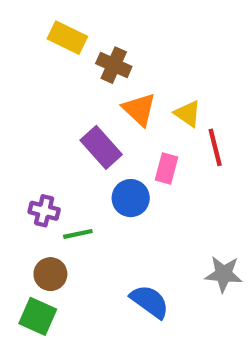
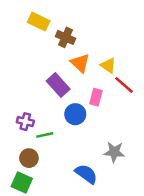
red line: (215, 147) -> (124, 85), turned -35
gray star: (224, 274) -> (114, 152), moved

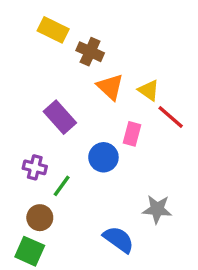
purple rectangle: (58, 85) -> (60, 117), moved
green line: (45, 135) -> (62, 186), turned -42

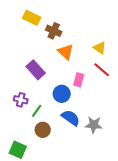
yellow triangle: (149, 90) -> (100, 48), moved
brown circle: (40, 218) -> (43, 130), moved
blue semicircle: (119, 239) -> (71, 118), moved

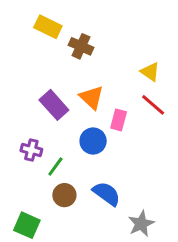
orange triangle: (66, 52) -> (92, 97), moved
blue semicircle: (71, 118) -> (107, 194), moved
gray star: (94, 125) -> (141, 224), moved, turned -30

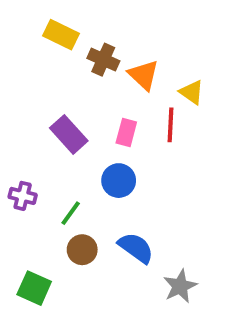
orange triangle: (92, 97) -> (144, 75), moved
red line: (153, 105) -> (171, 125), moved, turned 52
pink rectangle: (119, 120) -> (126, 133), moved
purple cross: (31, 150) -> (23, 196), moved

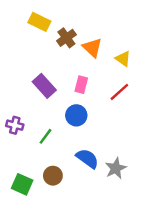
brown cross: (103, 60) -> (66, 38), turned 30
red line: (171, 125) -> (119, 92), moved, turned 45
brown circle: (82, 250) -> (53, 176), moved
gray star: (180, 286) -> (116, 168), moved

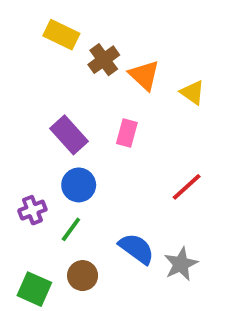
red line: (119, 92) -> (187, 187), moved
blue circle: (76, 115) -> (79, 185), moved
purple cross: (15, 125) -> (32, 210), moved, turned -35
green line: (46, 136) -> (71, 229), moved

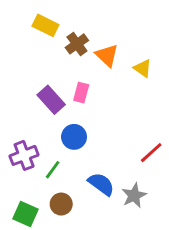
pink rectangle: (127, 133) -> (81, 93), moved
blue circle: (79, 185) -> (74, 137), moved
red line: (187, 187) -> (151, 153), moved
purple cross: (32, 210) -> (24, 155), size x1.4

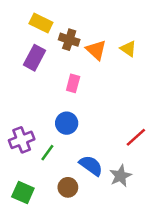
brown cross: (77, 44) -> (69, 40), turned -36
yellow triangle: (143, 68) -> (128, 49), moved
purple rectangle: (51, 100) -> (34, 58), moved, turned 70
brown circle: (61, 204) -> (68, 187), moved

